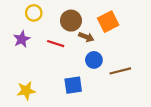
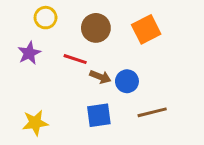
brown arrow: (86, 37) -> (100, 77), moved
brown line: (120, 71) -> (152, 112), moved

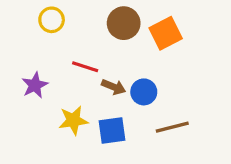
brown circle: (96, 28) -> (124, 23), moved
purple star: (29, 53) -> (35, 85), moved
yellow star: (35, 123) -> (73, 120), moved

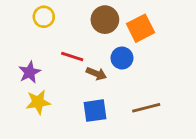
blue circle: (144, 92) -> (122, 58), moved
yellow star: (73, 120) -> (38, 102), moved

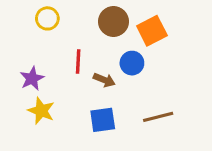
red line: (72, 57) -> (78, 62), turned 75
yellow star: (38, 102) -> (41, 111), turned 30

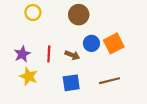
orange square: (152, 31) -> (114, 43), moved
red line: (78, 62) -> (49, 54), moved

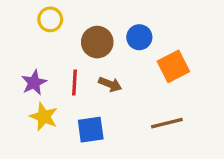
brown circle: (79, 15) -> (97, 42), moved
blue circle: (91, 43) -> (139, 37), moved
blue square: (71, 83) -> (91, 130), moved

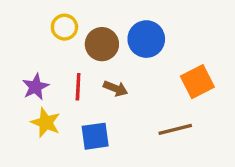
yellow circle: (50, 19) -> (64, 27), moved
blue circle: (139, 37) -> (146, 39), size x1.4
orange square: (173, 66) -> (197, 82), moved

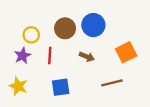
yellow circle: (64, 27) -> (31, 35), moved
brown arrow: (116, 88) -> (87, 57), moved
yellow star: (46, 123) -> (18, 86), moved

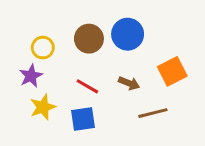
red line: (50, 56) -> (87, 86), moved, turned -63
brown arrow: (87, 57) -> (129, 83), moved
yellow star: (18, 86) -> (43, 107), moved, turned 30

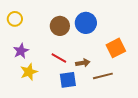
yellow circle: (43, 48) -> (15, 19), moved
brown arrow: (129, 83) -> (83, 63), moved, turned -32
blue square: (83, 119) -> (68, 80), moved

